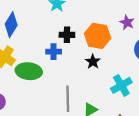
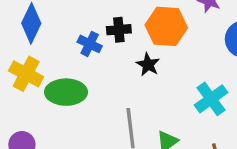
blue cross: (54, 52) -> (90, 44), moved, turned 32
black star: (93, 62) -> (148, 65), moved

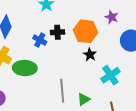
black star: (148, 65) -> (90, 55), moved

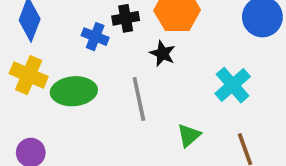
black star: (90, 55) -> (163, 53), moved
gray line: (62, 91) -> (139, 99), moved

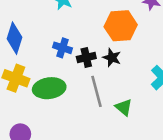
black cross: (126, 18) -> (86, 57), moved
green triangle: (189, 135) -> (124, 107), moved, turned -36

